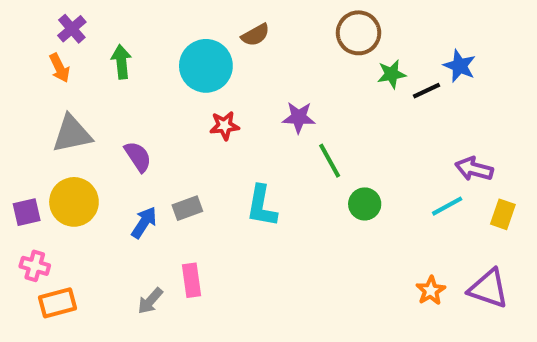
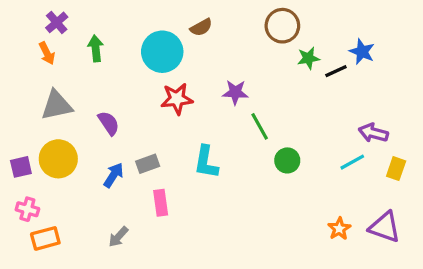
red star: (224, 126) -> (177, 99), size x1.4
pink rectangle: (191, 280) -> (161, 203), moved

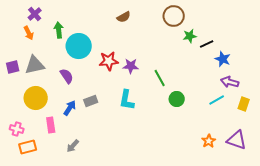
cyan circle: (162, 52) -> (79, 46), moved
blue star: (362, 52) -> (223, 59), moved
purple star: (235, 92) -> (131, 66), moved
purple square: (21, 167) -> (13, 67), moved
pink rectangle: (161, 203) -> (51, 125), moved

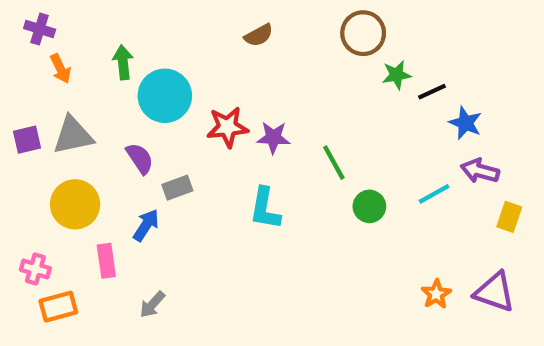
purple cross: (35, 14) -> (40, 29), moved, turned -32
cyan line: (217, 100) -> (434, 194), moved
gray rectangle: (91, 101) -> (177, 188), moved

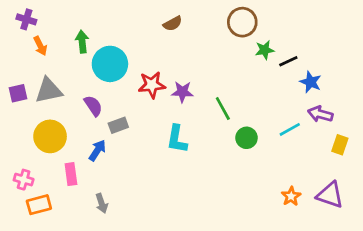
gray arrow: (152, 305) -> (102, 203), turned -60

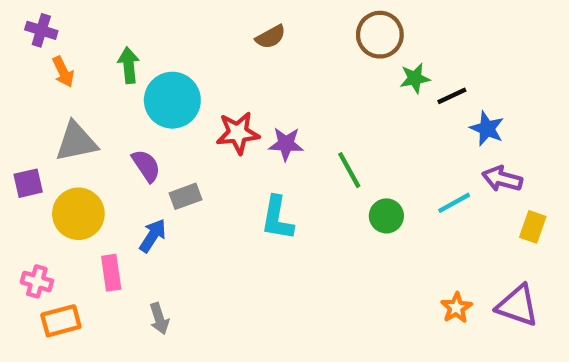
purple square: (18, 93) -> (28, 183), moved

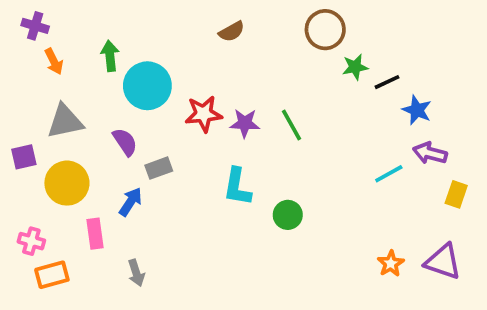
green line: (349, 170) -> (291, 125), moved
green circle: (386, 216) -> (288, 215), moved

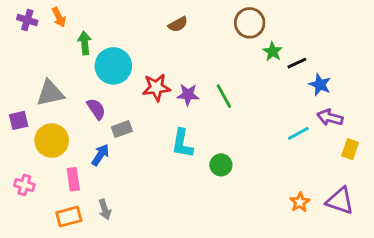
orange arrow: (54, 61) -> (59, 17), moved
green star: (355, 67) -> (273, 52), turned -30
orange rectangle: (52, 275) -> (69, 217), moved

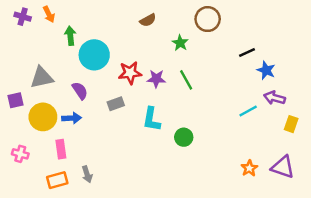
green star: (273, 52) -> (180, 43), moved
gray rectangle: (122, 129) -> (116, 104), moved
blue arrow: (100, 155) -> (72, 118), moved, turned 54

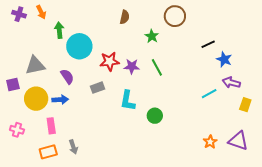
brown semicircle: (148, 20) -> (125, 17), turned -48

